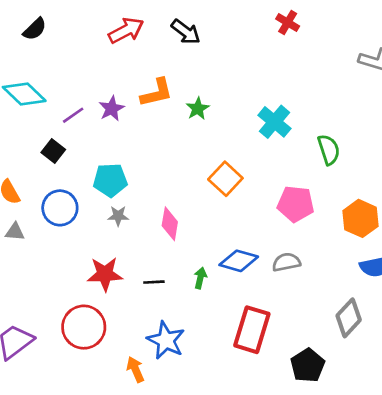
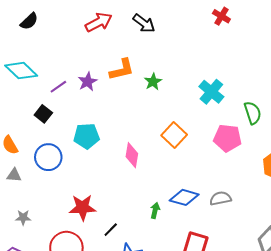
pink pentagon: (296, 204) -> (227, 138), moved
gray star: (118, 216) -> (23, 218), moved
pink diamond: (170, 224) -> (132, 155), moved
black line: (154, 282) -> (111, 230), moved, turned -42

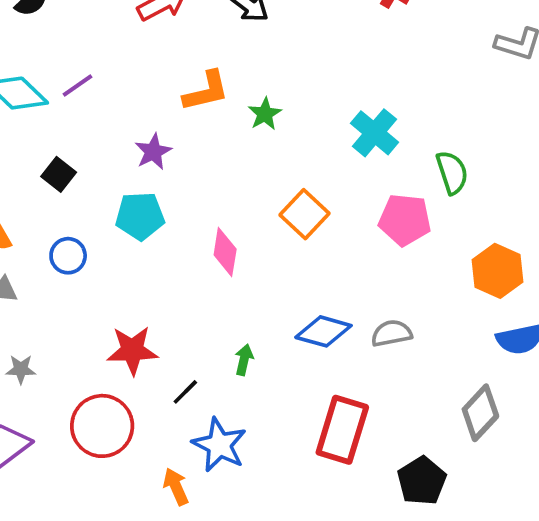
purple star: (88, 82) -> (153, 152), moved
purple line: (58, 87) -> (78, 85), moved
blue circle: (48, 157) -> (68, 256), size x0.7
green arrow: (155, 210) -> (244, 360), moved

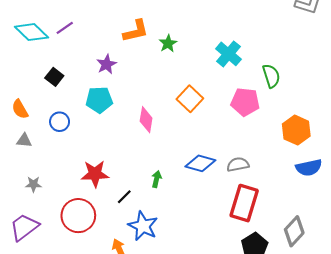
gray diamond: (480, 413) -> (294, 231), moved
red rectangle: (342, 430) -> (244, 203), moved

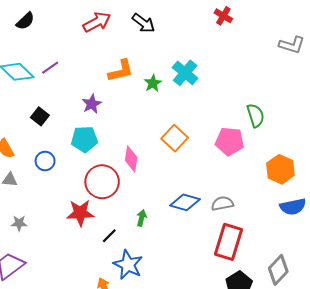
cyan cross: (229, 54) -> (185, 73), moved
red circle: (78, 216) -> (102, 182), moved

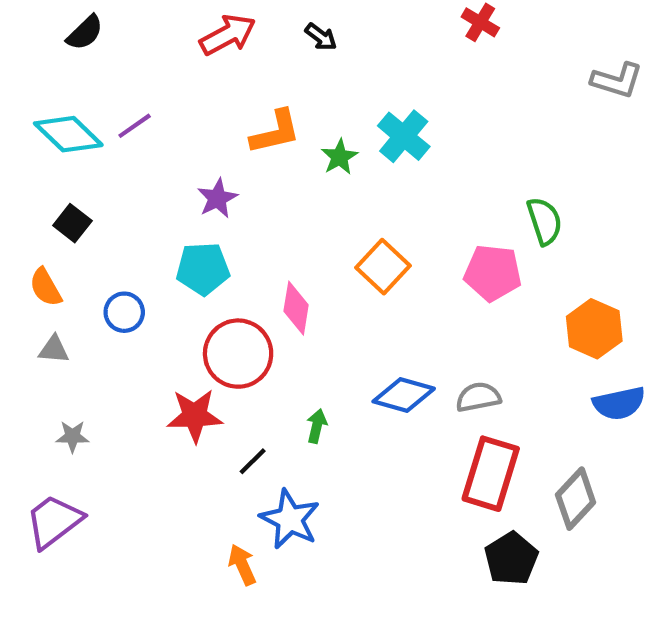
black arrow: (144, 23) -> (321, 37), size x0.7
black square: (40, 116) -> (72, 223), moved
gray diamond: (278, 270) -> (576, 499), moved

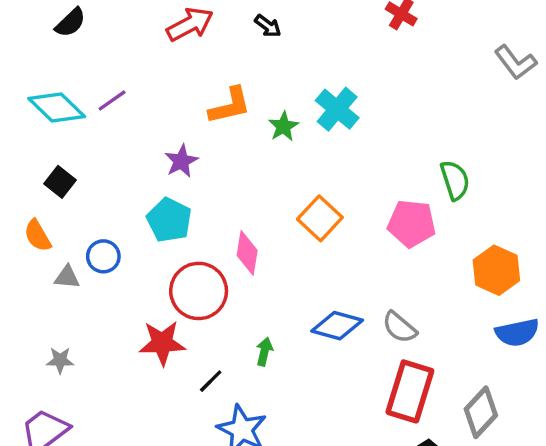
gray L-shape: (617, 80) -> (516, 62), turned 36
cyan pentagon: (203, 269) -> (169, 220), turned 30
gray triangle: (54, 349) -> (67, 277), moved
gray semicircle: (478, 397) -> (399, 327), turned -129

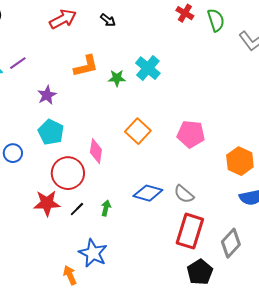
green star: (283, 126) -> (117, 78), turned 30
purple star: (181, 161) -> (47, 95), moved
green semicircle: (455, 180) -> (216, 20), moved
black line: (211, 381) -> (77, 209), moved

